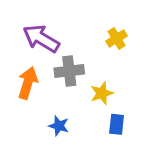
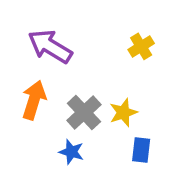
gray cross: (69, 71) -> (84, 113), moved, turned -36

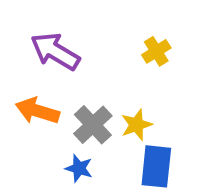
orange arrow: (34, 100) -> (37, 111), turned -90
blue rectangle: (141, 150) -> (156, 166), size x1.5

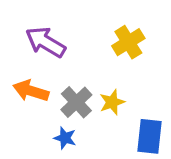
yellow cross: (156, 51) -> (128, 42), size x1.4
blue rectangle: (156, 166) -> (149, 136), moved

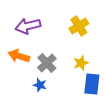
purple arrow: (45, 42) -> (28, 26), turned -45
yellow star: (112, 102) -> (81, 63), moved

